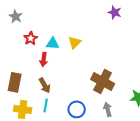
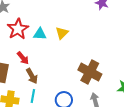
red star: (31, 38) -> (18, 29), size x1.5
red arrow: (44, 59) -> (23, 58), moved, turned -48

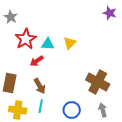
red arrow: (23, 58) -> (37, 61), moved, turned 96

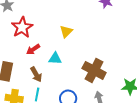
cyan triangle: (48, 44) -> (55, 58), moved

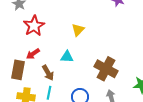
red arrow: (33, 49) -> (33, 54), moved

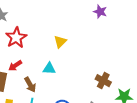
brown cross: (106, 69) -> (103, 81), moved, size x0.7

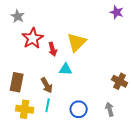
yellow triangle: (60, 42) -> (77, 42), size x1.5
red arrow: (15, 66) -> (53, 49), moved, turned -72

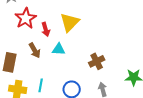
brown cross: (120, 81) -> (97, 61), moved, turned 35
brown arrow: (47, 85) -> (35, 50), moved

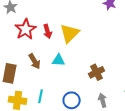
red arrow: (46, 29) -> (48, 31), moved

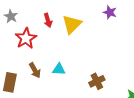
red arrow: (48, 31) -> (48, 20), moved
yellow triangle: (70, 33) -> (72, 24), moved

